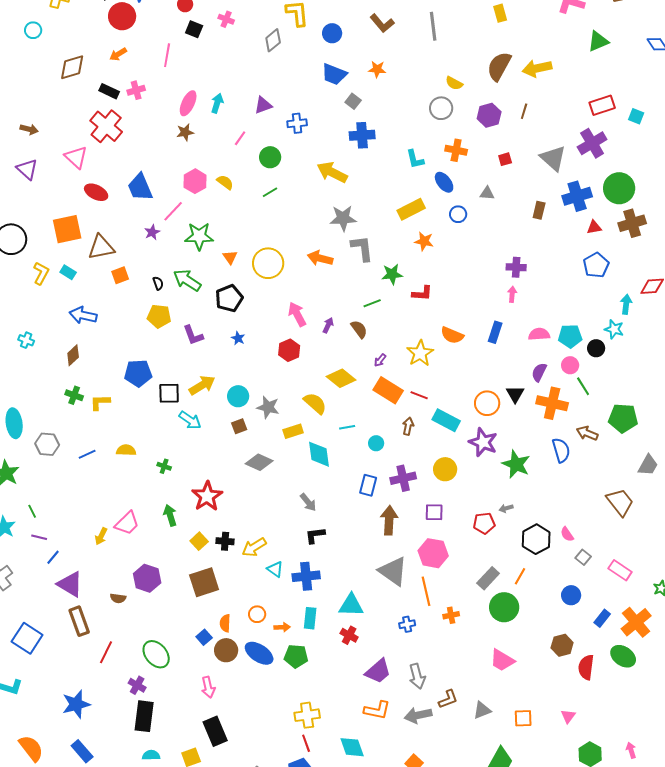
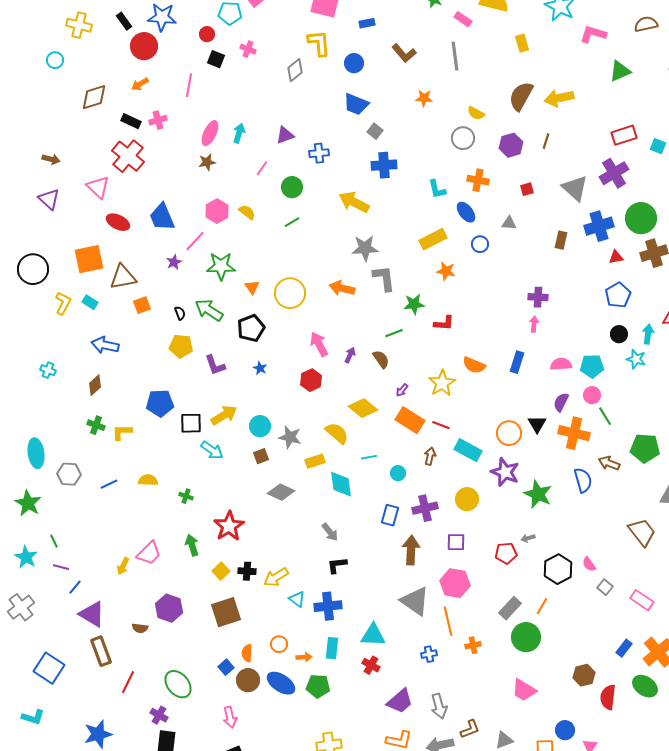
orange star: (377, 69) -> (424, 98), moved
black circle: (596, 348) -> (619, 334), moved
blue circle: (571, 595) -> (565, 730), moved

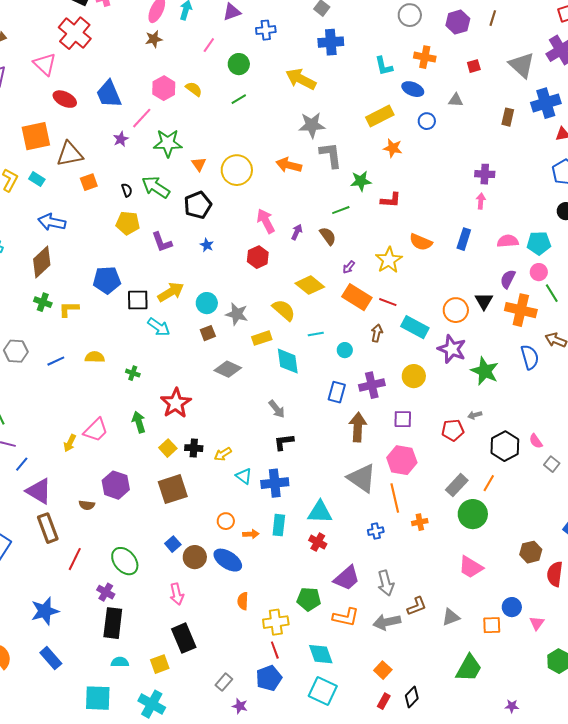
blue ellipse: (466, 212) -> (413, 89), turned -30
brown diamond: (95, 385) -> (42, 262), size x1.5
yellow arrow: (276, 577) -> (223, 454), size x0.7
orange semicircle: (247, 653) -> (243, 601), moved
green pentagon: (318, 686) -> (309, 599), moved

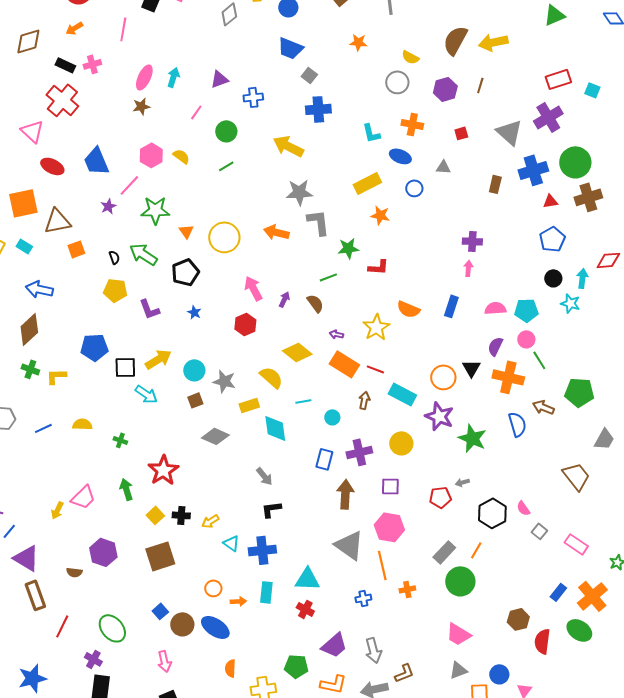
purple arrow: (349, 267) -> (336, 334), turned 64
gray triangle: (451, 617) -> (458, 670), moved

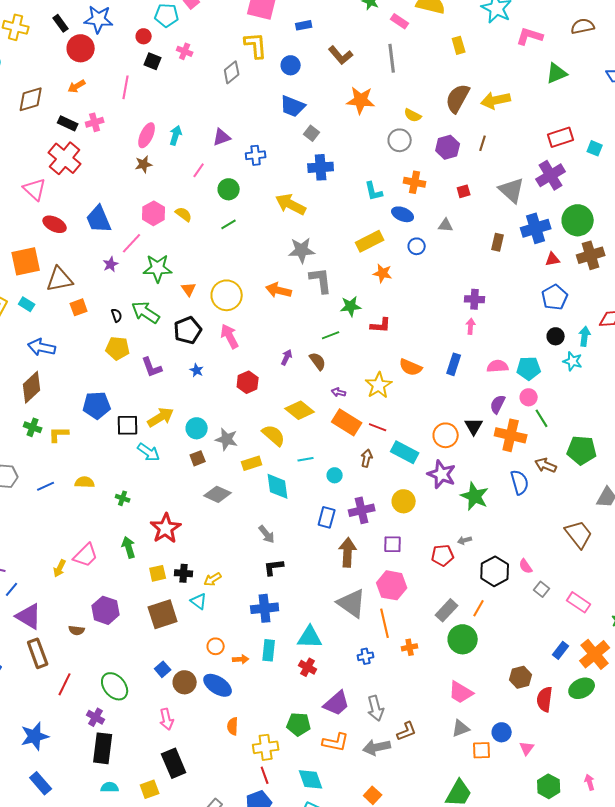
orange star: (358, 42) -> (361, 100), size x1.6
pink arrow: (253, 288) -> (230, 336), moved
yellow square: (155, 515) -> (158, 573), turned 30
cyan triangle: (231, 543) -> (199, 601), moved
green ellipse: (579, 630) -> (582, 688), turned -60

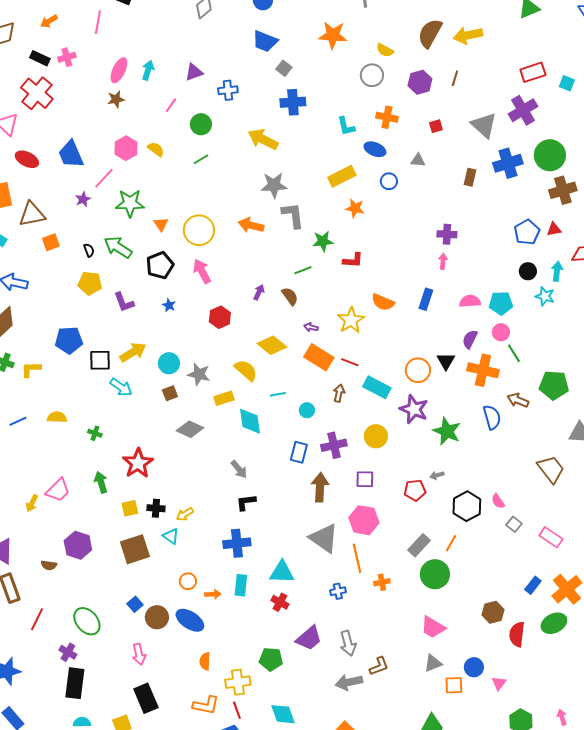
red triangle: (553, 259) -> (554, 229), moved
orange L-shape: (336, 742) -> (206, 705), moved

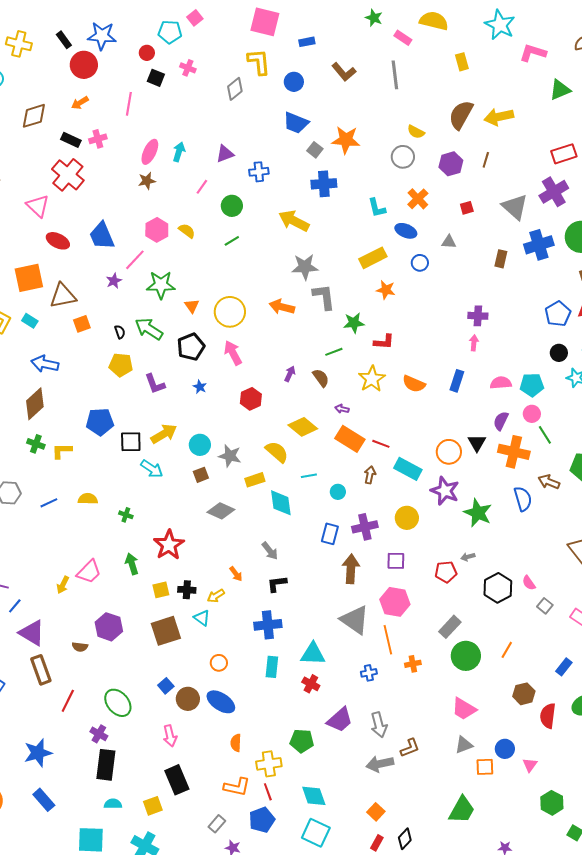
orange star: (333, 35) -> (346, 140), moved
orange cross: (387, 117) -> (418, 199), turned 35
yellow star: (351, 320) -> (372, 379), moved
orange line: (451, 543) -> (507, 650), moved
orange arrow: (213, 594) -> (236, 574), moved, turned 56

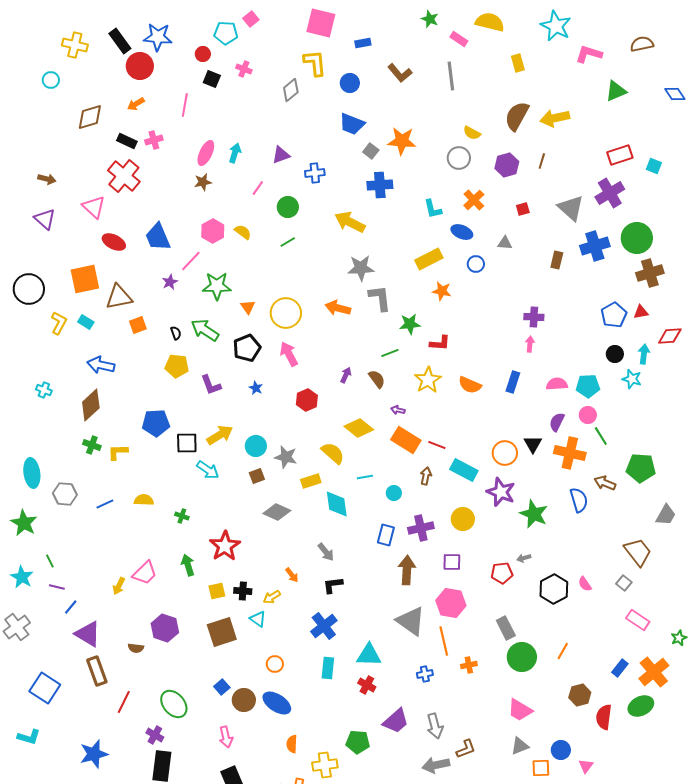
black rectangle: (64, 40) -> (120, 41), size x1.4
gray square: (545, 606) -> (624, 583), moved
blue cross: (268, 625) -> (324, 626), turned -32
gray rectangle: (450, 627) -> (506, 628), turned -70

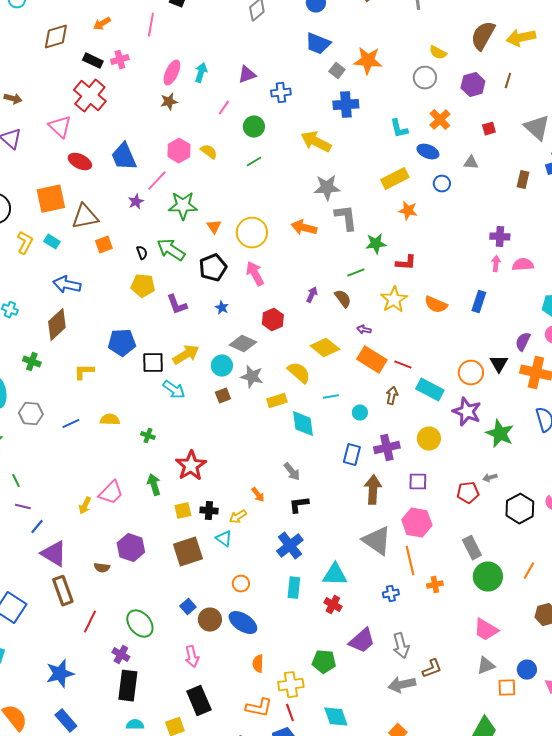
pink semicircle: (557, 384) -> (523, 265), moved
green cross: (92, 445) -> (32, 362), moved
gray diamond: (277, 512) -> (243, 344), moved

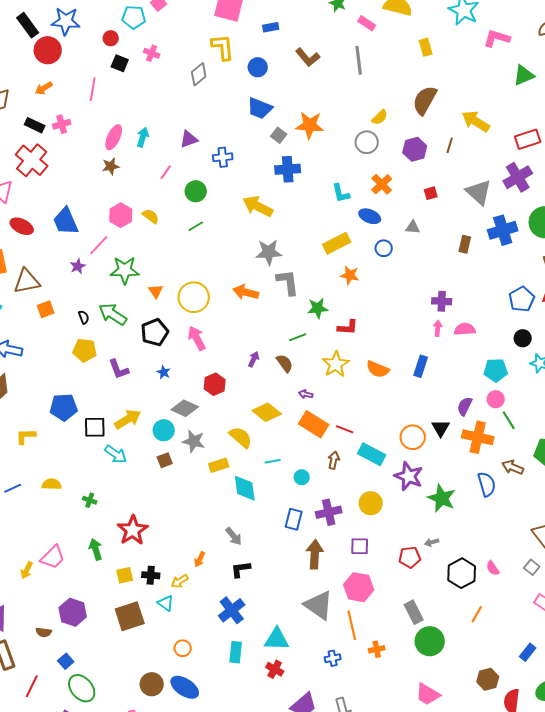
yellow arrow: (521, 38) -> (476, 121), moved, turned 44
yellow semicircle: (438, 53) -> (380, 117), turned -72
orange arrow: (258, 495) -> (200, 559), turned 63
orange line: (529, 571) -> (477, 614), moved
blue square: (188, 607) -> (66, 661), moved

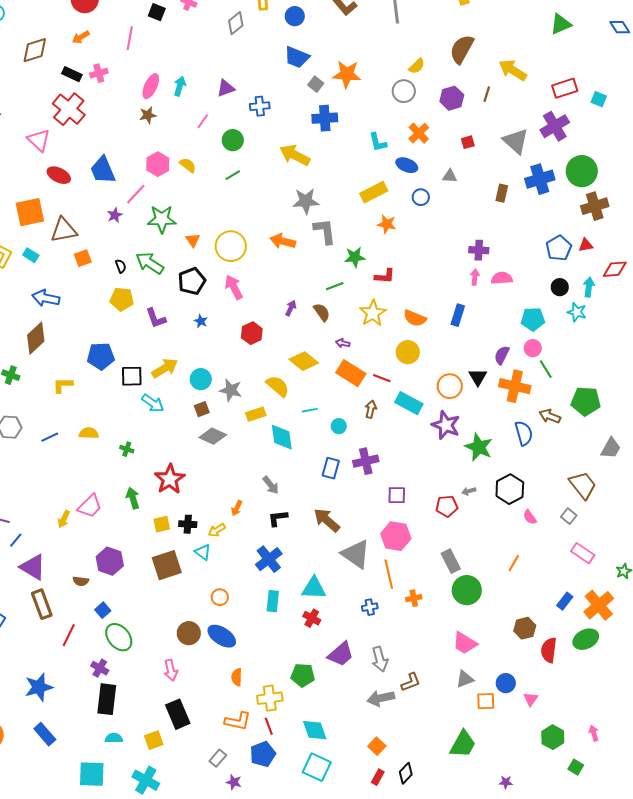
gray diamond: (185, 408) -> (213, 436), moved
yellow circle: (371, 503) -> (408, 352), moved
brown arrow: (315, 554) -> (327, 520), moved, turned -52
black hexagon: (462, 573) -> (510, 489), moved

